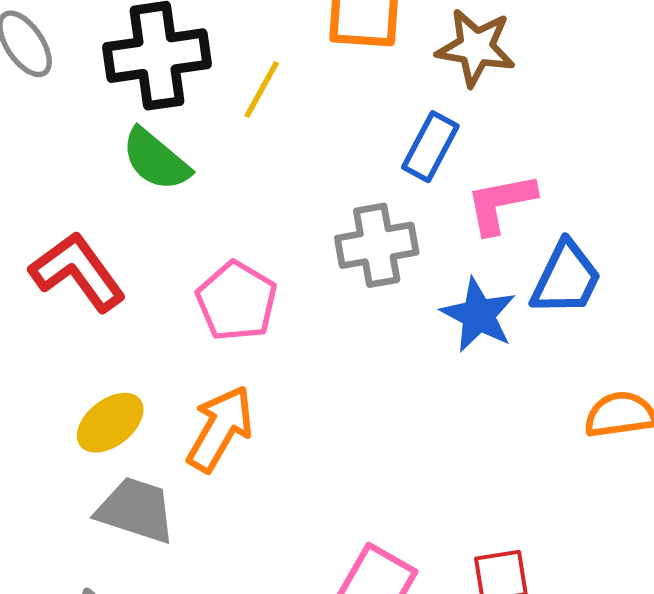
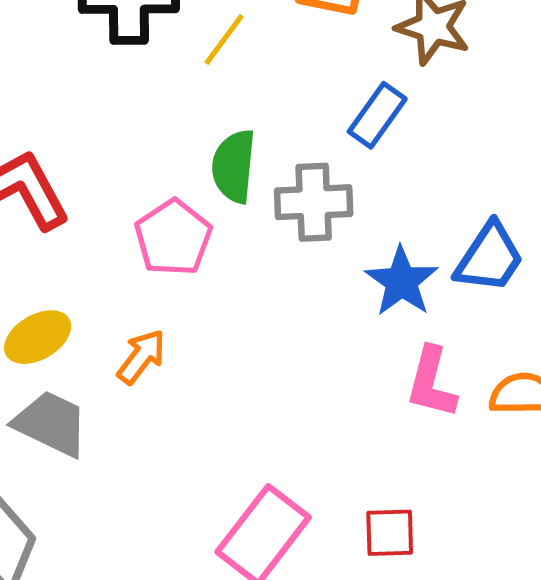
green semicircle: (156, 160) -> (234, 166), moved, turned 48
pink L-shape: (501, 203) -> (431, 383), moved, turned -72
orange arrow: (220, 429) -> (141, 357), size x0.7

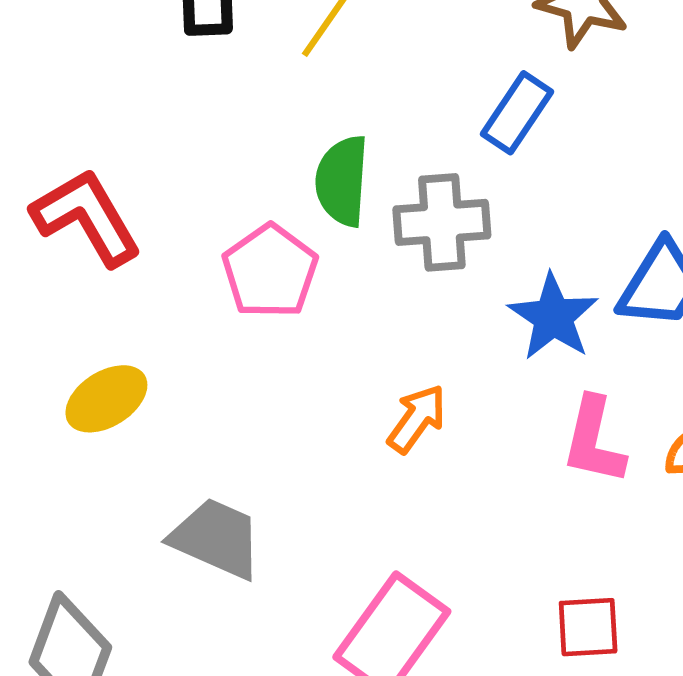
orange arrow: (141, 357) -> (417, 419), moved
gray trapezoid: (51, 423) -> (216, 538), moved
red square: (390, 533) -> (588, 627), moved

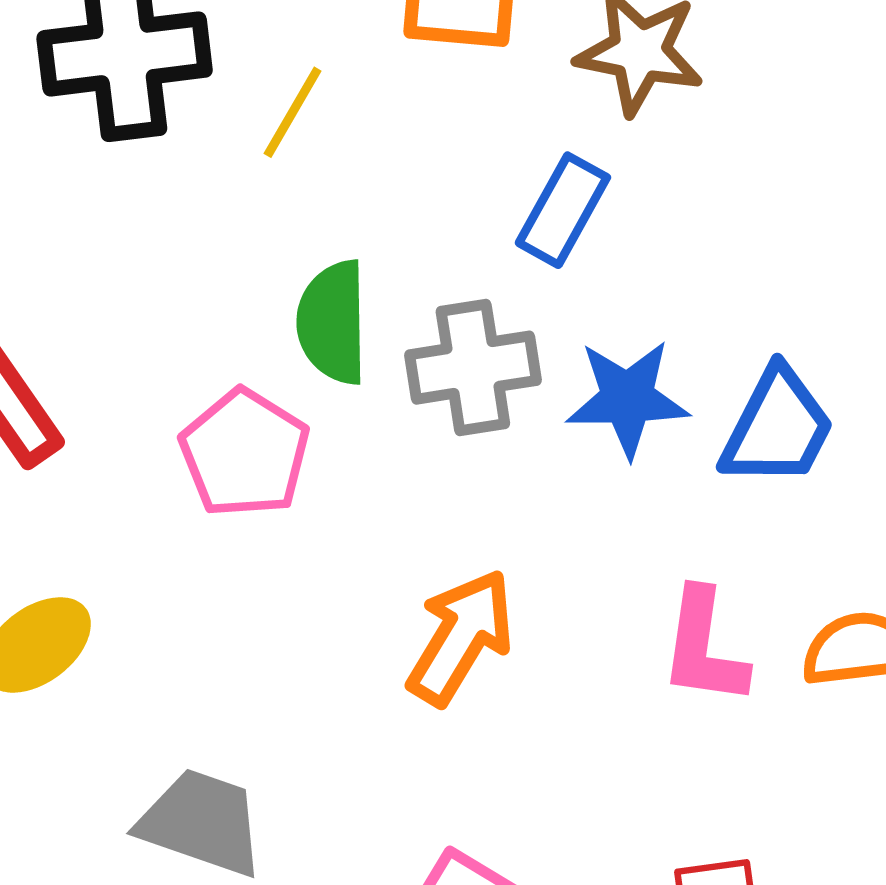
blue star: (553, 317) -> (627, 398), moved, turned -30
orange arrow: (417, 419) -> (461, 637), size x1.4

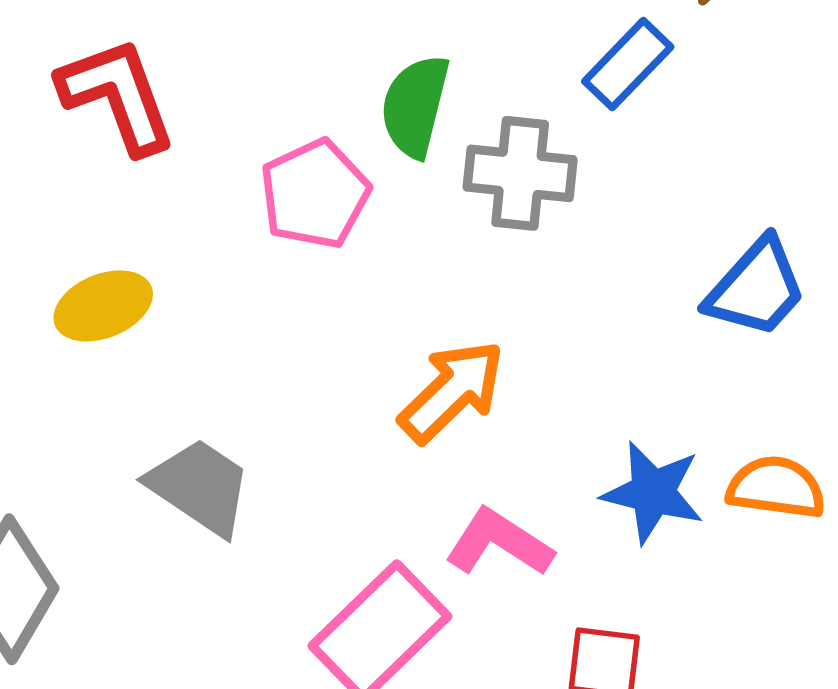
blue star: (627, 398) -> (653, 492), moved
pink L-shape: (704, 647) -> (499, 543), moved, turned 100

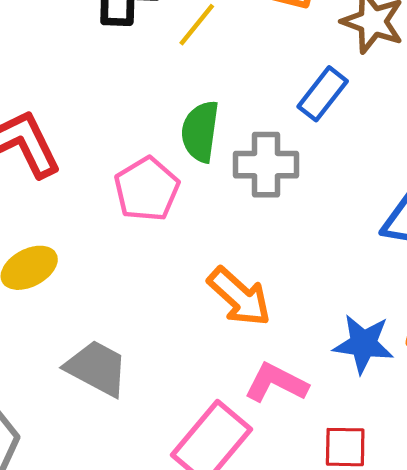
orange arrow: (452, 391) -> (239, 297), turned 92

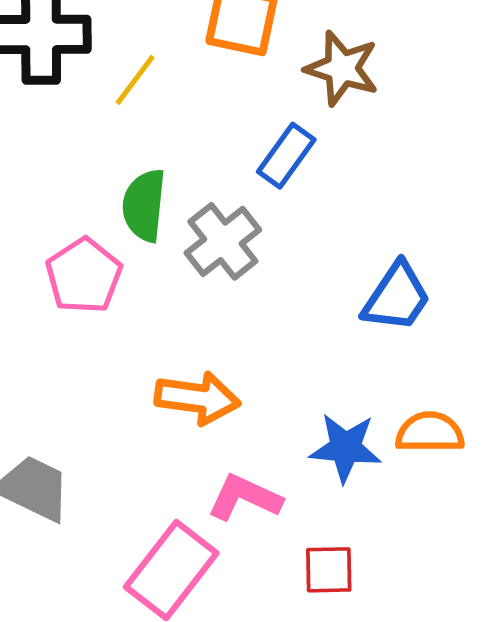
gray cross: (266, 165) -> (223, 241), turned -36
orange arrow: (239, 297) -> (197, 398), turned -32

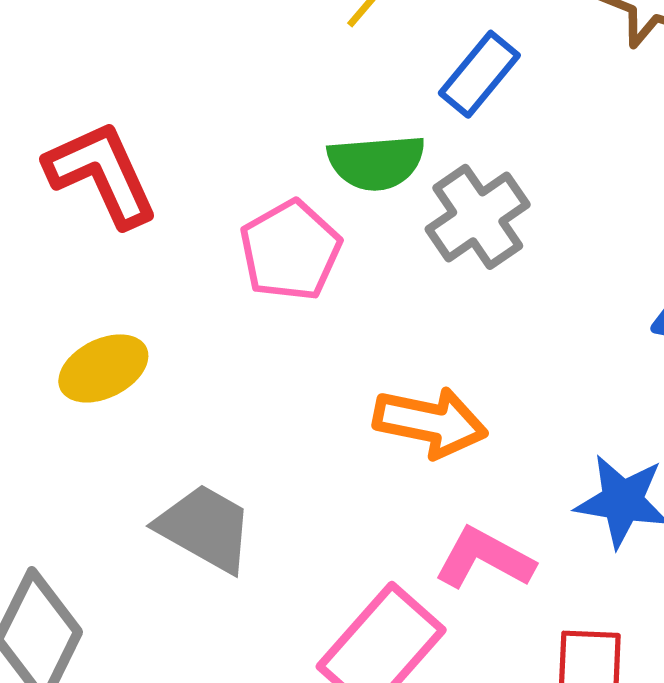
blue rectangle: (286, 156) -> (479, 74), moved
green semicircle: (144, 205) -> (376, 162), turned -104

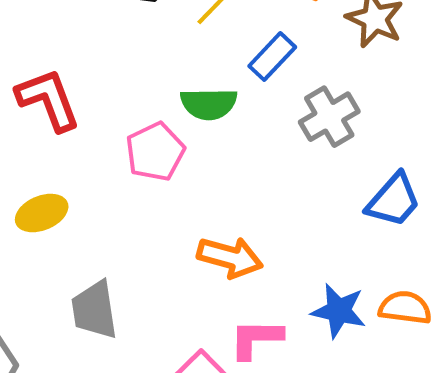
gray cross: (478, 217) -> (329, 117), moved
gray trapezoid: (205, 528) -> (95, 310), turned -132
pink L-shape: (484, 558) -> (256, 339), turned -32

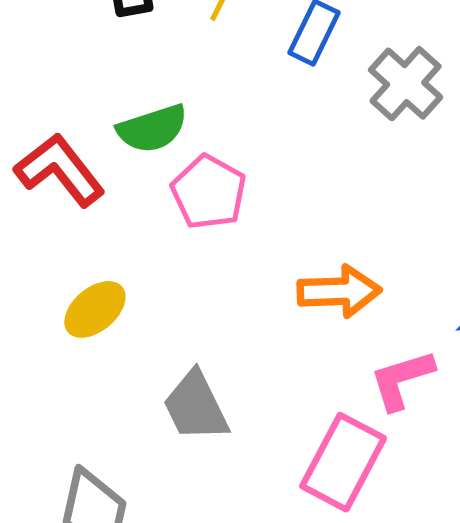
green semicircle: (209, 104) -> (152, 129), moved

